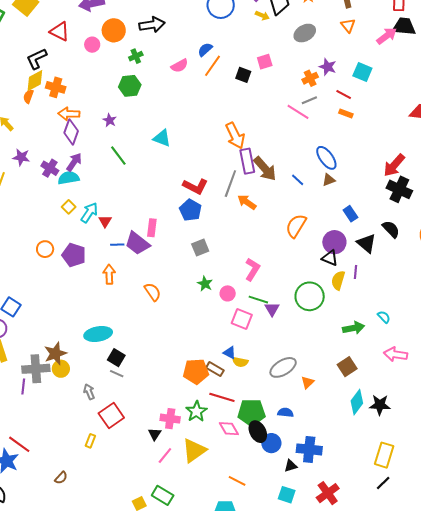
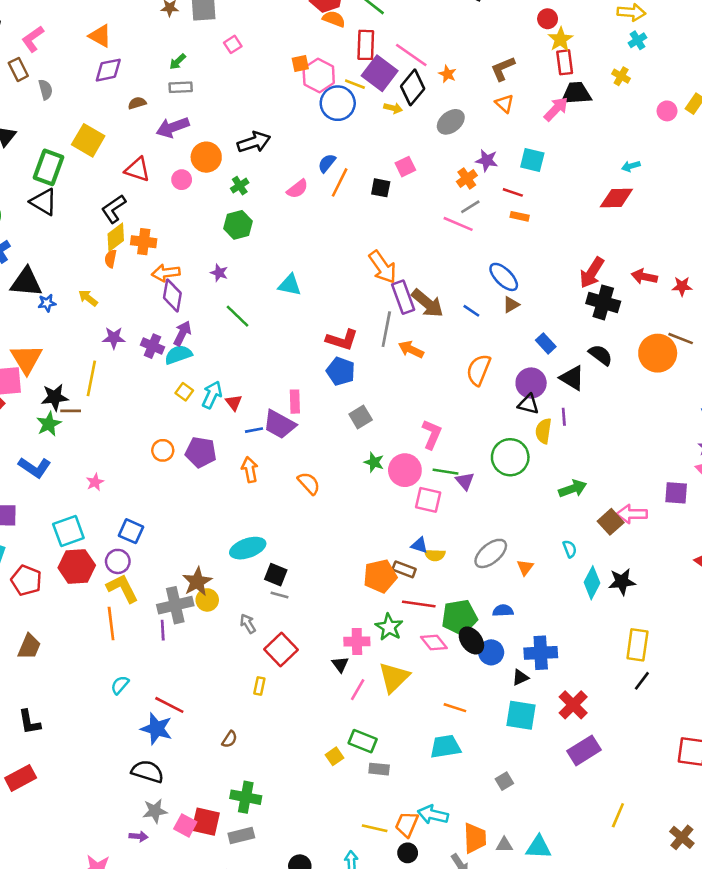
pink circle: (228, 293) -> (405, 470), size x1.6
cyan semicircle: (384, 317) -> (570, 549), moved, turned 32
brown square: (347, 367) -> (611, 522), moved
cyan square: (287, 495) -> (521, 715), size x1.4

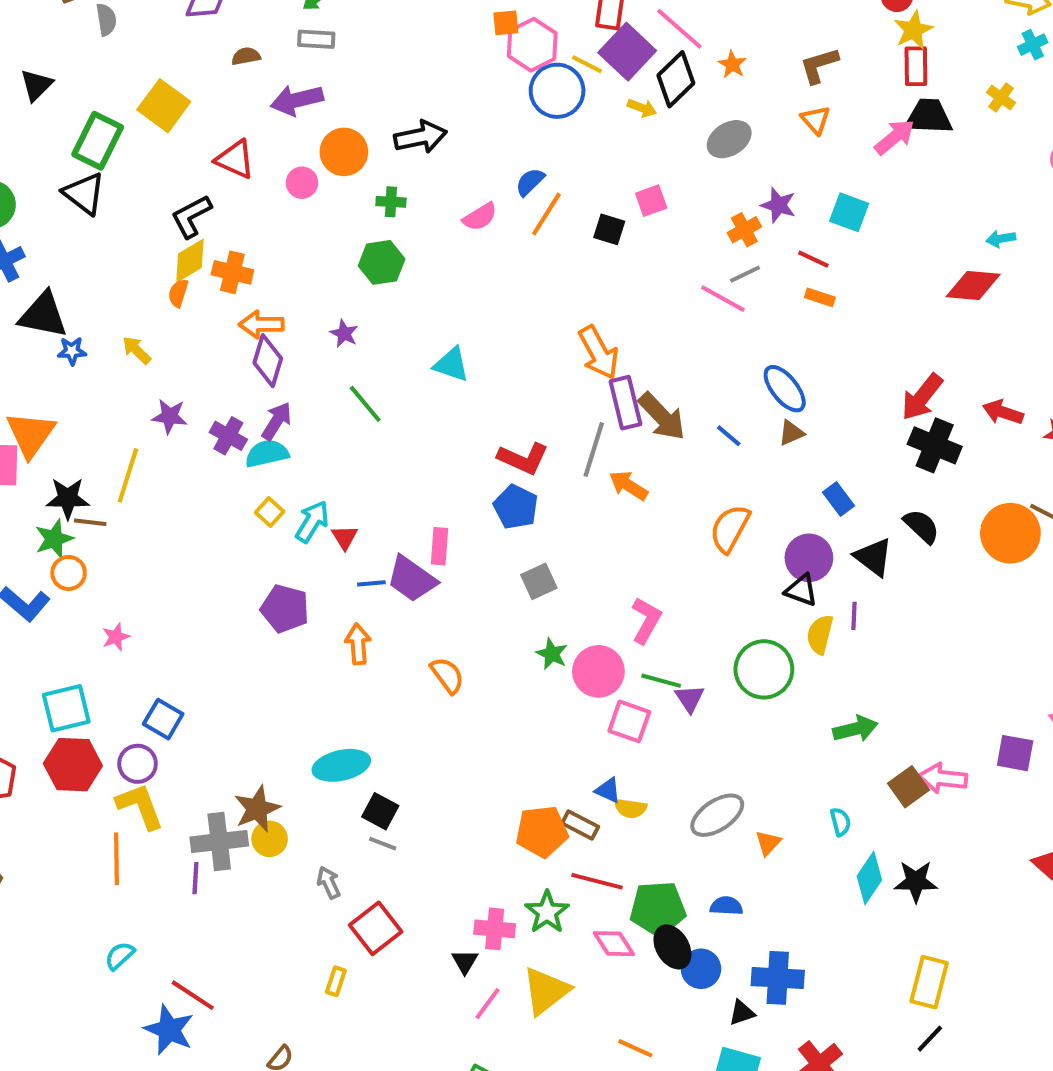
green cross: (240, 186) -> (391, 202), turned 30
orange circle: (163, 450) -> (69, 573), moved

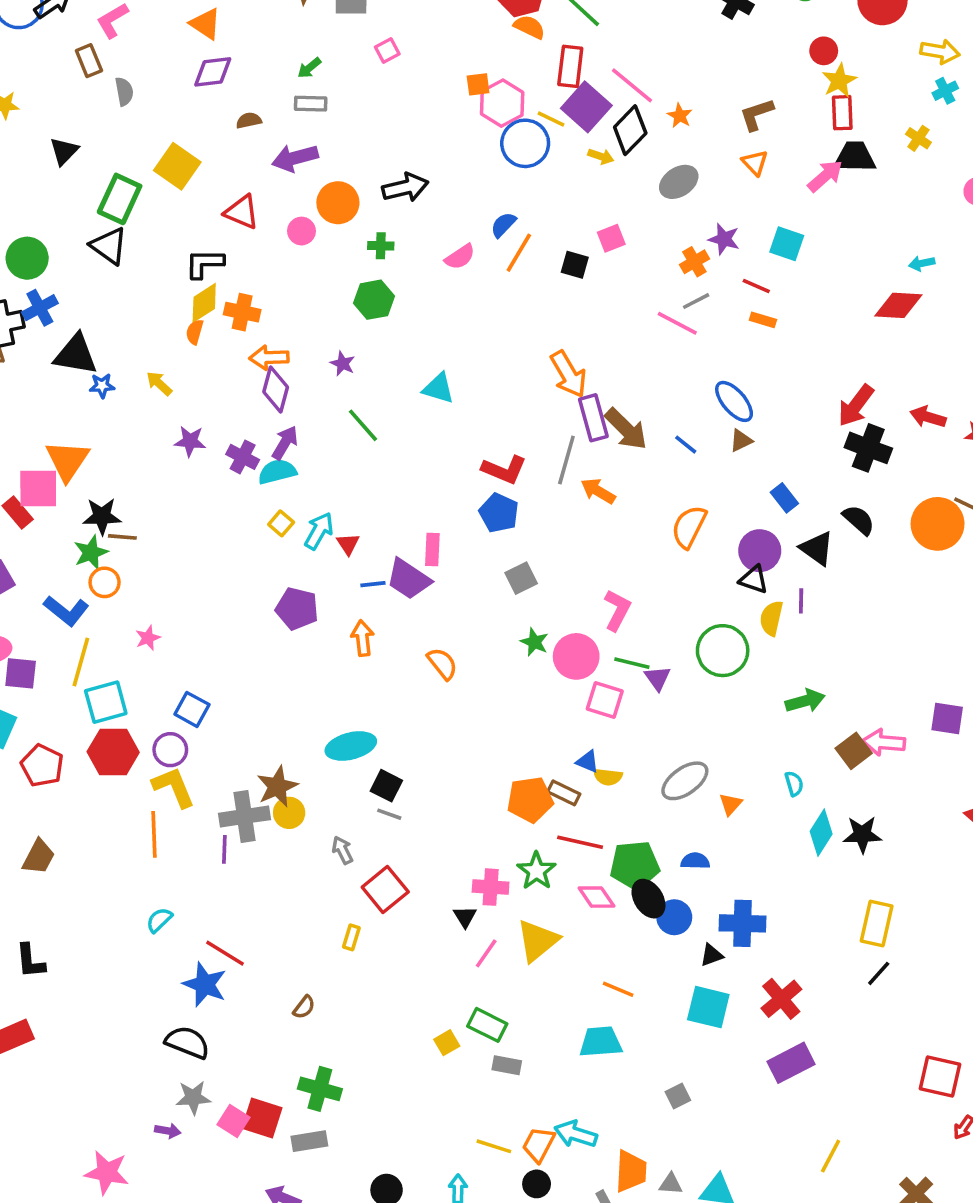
black L-shape: (191, 216) -> (204, 264), turned 30
yellow line: (128, 475) -> (81, 662), moved

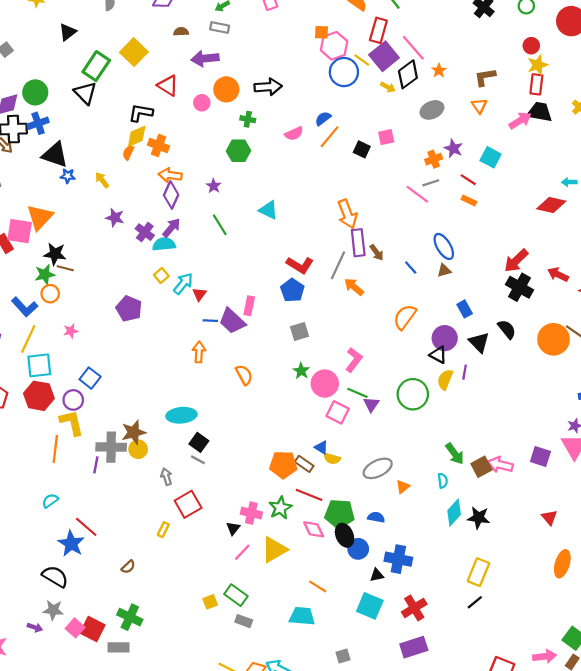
brown arrow: (626, 429) -> (377, 253), size x0.6
purple pentagon: (297, 609) -> (129, 309), moved
green arrow: (805, 701) -> (455, 454), moved, turned 60

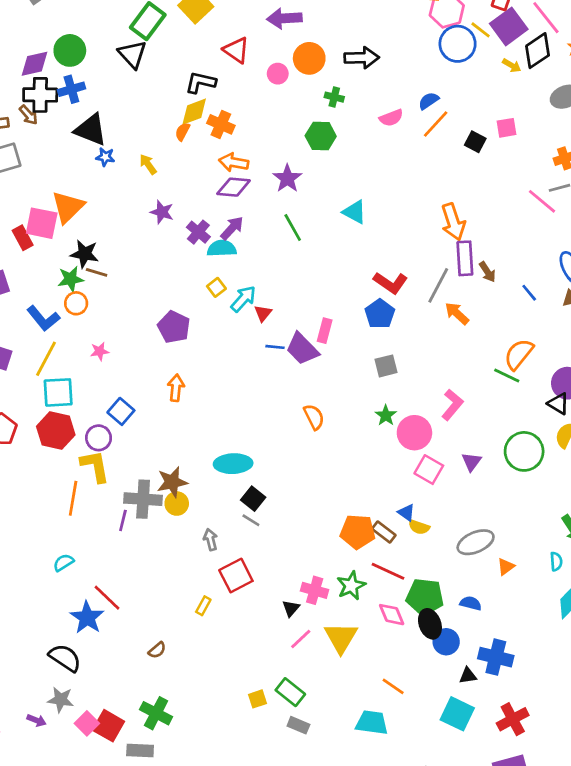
purple star: (214, 186) -> (287, 178), size x1.5
purple diamond: (171, 195) -> (234, 187), turned 68
orange arrow: (199, 352) -> (176, 388), moved
green line: (357, 393) -> (507, 376), moved
yellow triangle: (274, 550) -> (341, 638), turned -32

